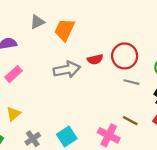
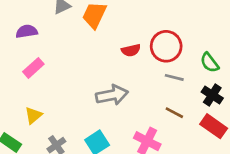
gray arrow: (67, 70) -> (112, 95), moved
brown line: (130, 121) -> (174, 113), moved

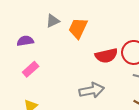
red semicircle: (131, 50) -> (106, 56), size x1.5

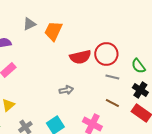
gray arrow: (92, 90) -> (66, 90), size x0.6

